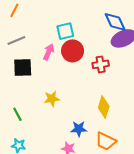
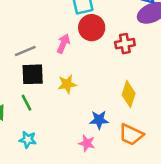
gray line: (16, 41) -> (25, 51), moved
pink arrow: (49, 52) -> (63, 44), moved
black square: (23, 68) -> (33, 74), moved

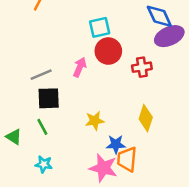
yellow star: (67, 84) -> (95, 121), moved
orange trapezoid: (131, 135) -> (127, 159), moved, turned 70
pink star: (87, 143) -> (103, 168), size x1.6

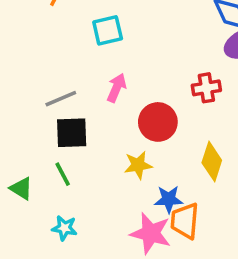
cyan square: (100, 27) -> (108, 30), moved
red circle: (108, 51) -> (158, 122), moved

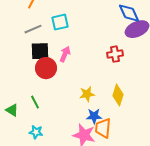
gray line: (61, 99) -> (33, 29), moved
red circle: (158, 122) -> (46, 68), moved
black square: (72, 133) -> (40, 51), moved
yellow star: (138, 165) -> (87, 94), moved

